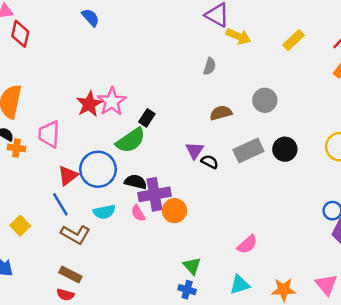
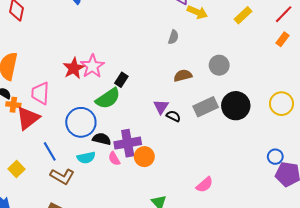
black circle: (285, 149) -> (236, 106), size x1.4
red triangle: (68, 176) -> (28, 118), moved, size x1.4
black semicircle: (136, 182) -> (102, 139), moved

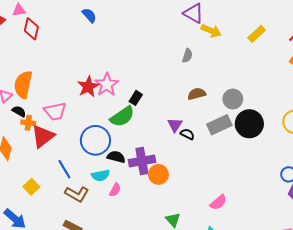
gray circle: (219, 65) -> (233, 99), moved
pink trapezoid: (40, 93) -> (55, 111), turned -105
pink semicircle: (114, 159) -> (115, 190), moved, turned -120

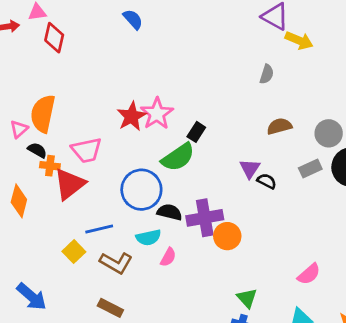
gray rectangle: (219, 125) -> (310, 169), size x0.7
blue line: (64, 169) -> (99, 229), turned -72
yellow square: (31, 187) -> (74, 252), moved

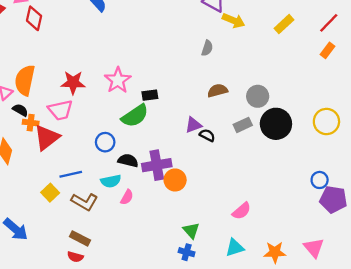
red star: (132, 116) -> (73, 83), moved, turned 30
black rectangle: (196, 132) -> (150, 95), turned 49
purple triangle: (250, 169) -> (193, 125), turned 36
blue circle: (141, 190) -> (105, 142), size x0.6

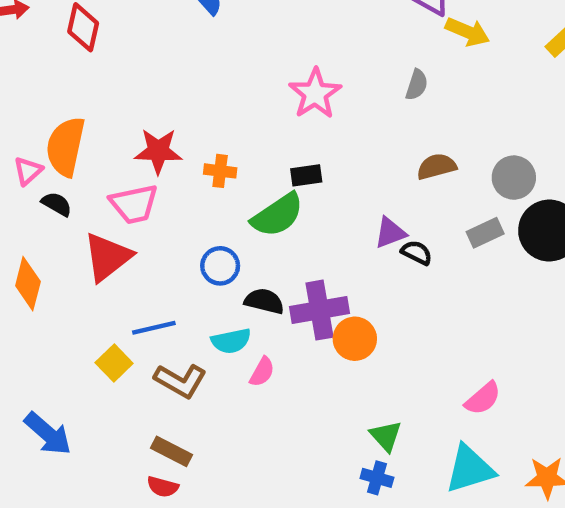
pink star: (118, 80) -> (315, 94), moved
orange cross: (31, 123) -> (220, 171), moved
cyan triangle: (235, 248) -> (470, 469), size x1.4

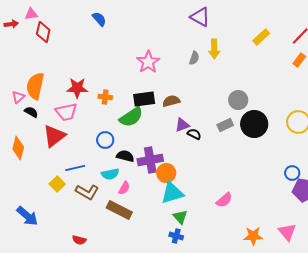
yellow arrow: (467, 32) -> (214, 49), moved, turned 66
brown semicircle: (437, 166) -> (171, 101), moved
black rectangle: (306, 175) -> (144, 99), size x1.5
brown rectangle: (172, 451) -> (119, 210), moved, size x1.4
cyan triangle: (470, 469) -> (172, 193), moved

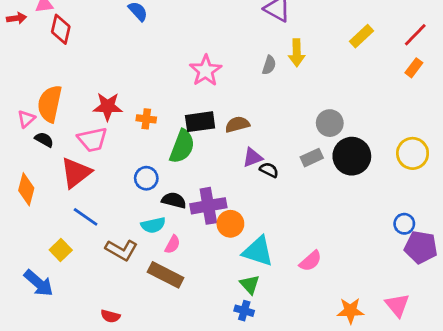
green semicircle: (131, 117) -> (182, 147), turned -35
blue line: (75, 168) -> (86, 217), moved, turned 48
yellow square: (57, 184) -> (61, 250), moved
cyan triangle: (172, 193) -> (258, 251), moved, turned 35

